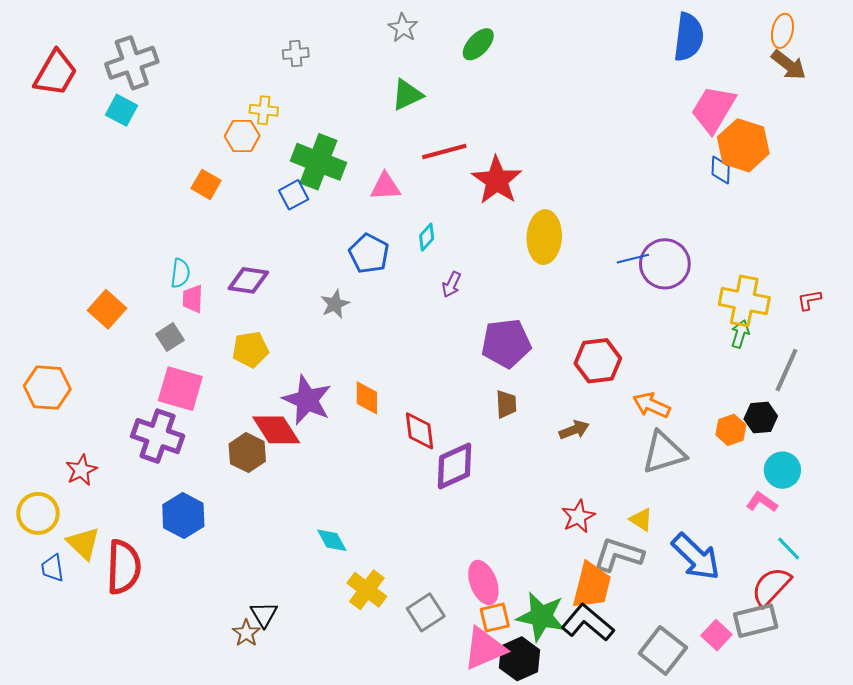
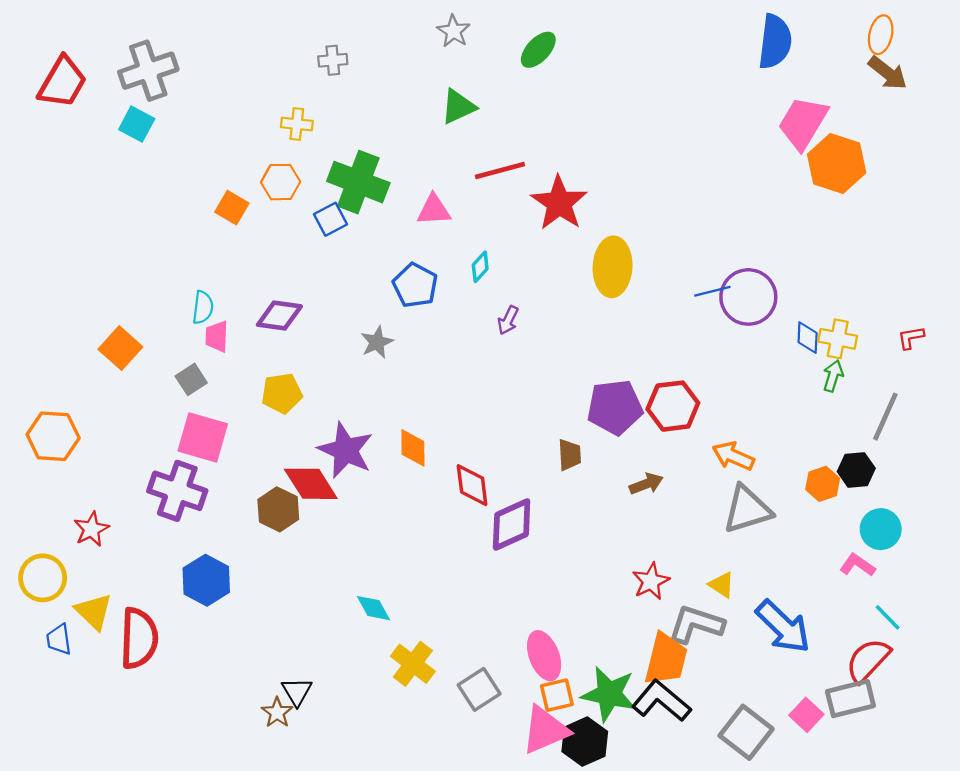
orange hexagon: (242, 136) -> (281, 182), moved
blue diamond: (721, 170) -> (808, 338), moved
yellow cross: (744, 301) -> (838, 339), size x0.7
purple pentagon: (506, 343) -> (615, 407), moved

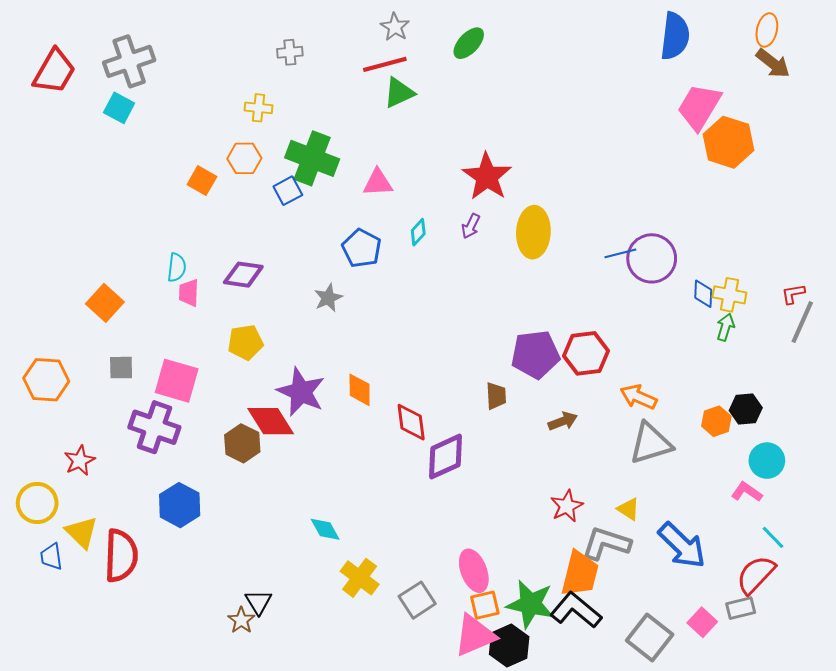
red line: (500, 170) -> (385, 64), moved
purple arrow: (508, 320) -> (471, 226), moved
gray square: (191, 379) -> (121, 368), moved, turned 32
gray line: (885, 417) -> (802, 322), moved
gray rectangle: (850, 699) -> (741, 608), size x0.7

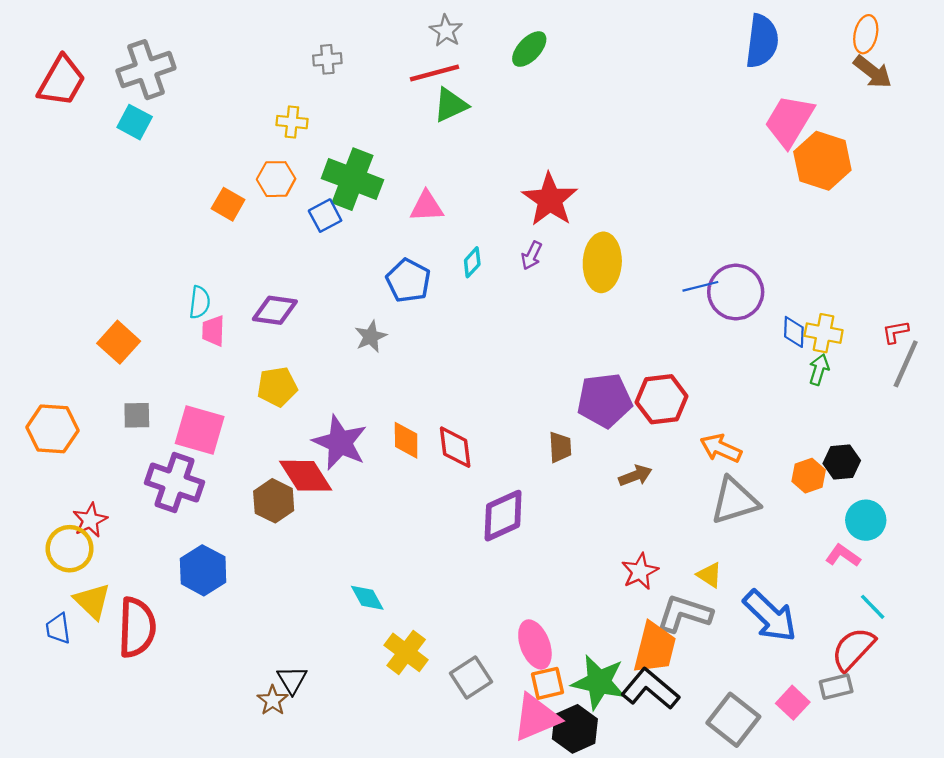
red diamond: (411, 422) -> (455, 447), moved
yellow circle: (37, 503) -> (70, 549), moved

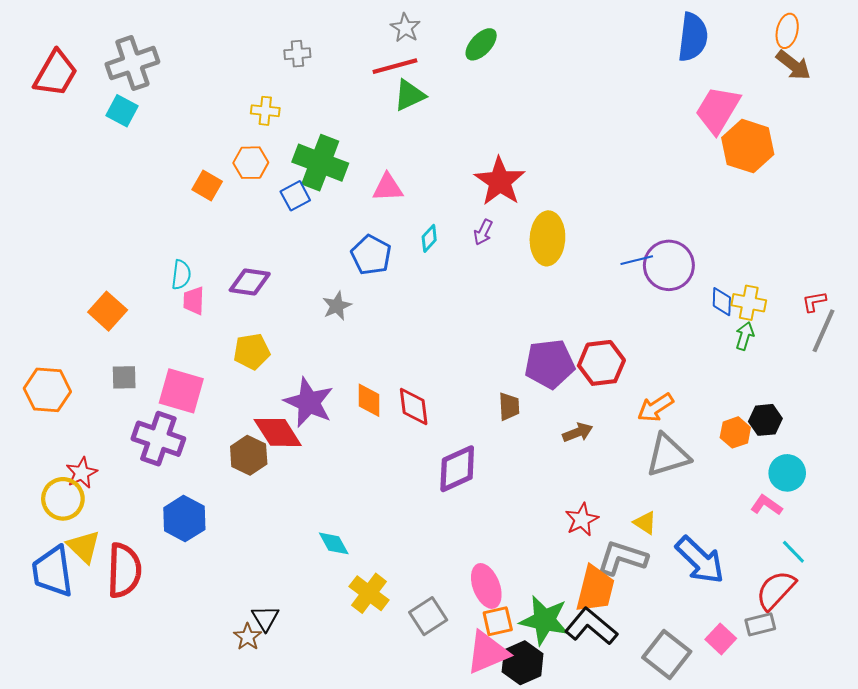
orange arrow: (721, 448) -> (655, 408), turned -57
blue trapezoid: (58, 629) -> (53, 571), size x1.8

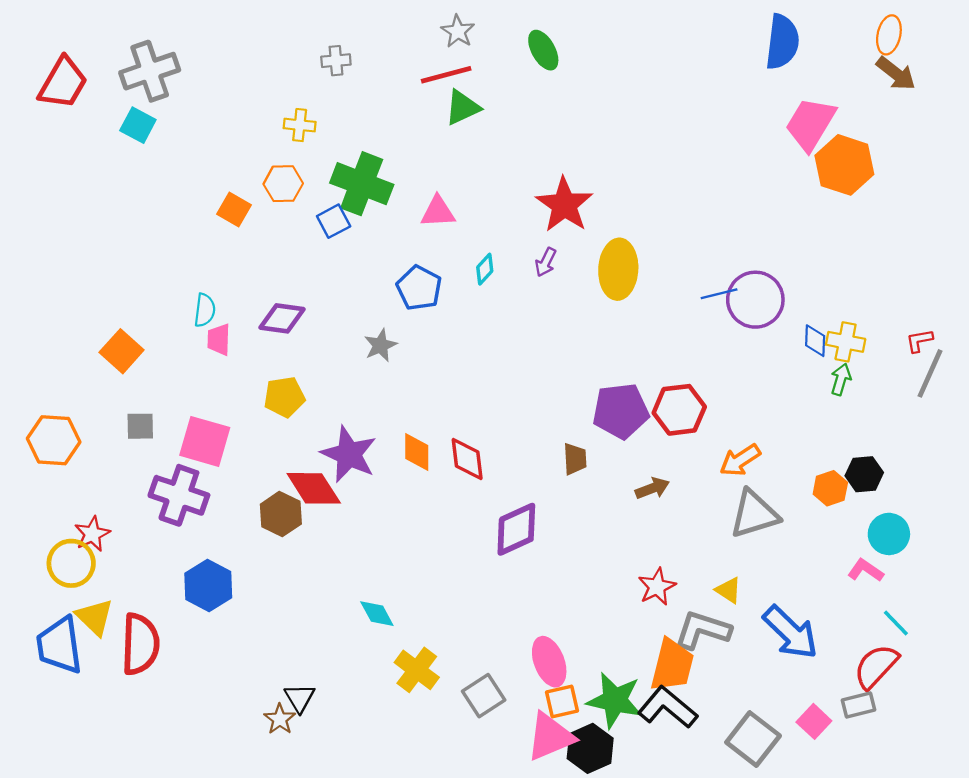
green ellipse: (481, 44) -> (543, 50), turned -72

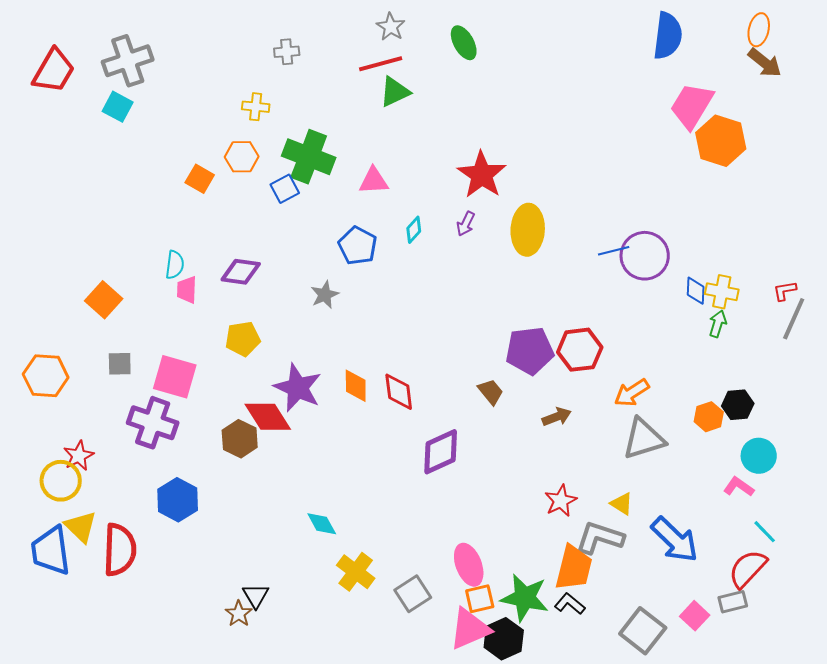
brown trapezoid: (575, 459) -> (491, 392), turned -36
black L-shape: (667, 707) -> (570, 604), size x0.6

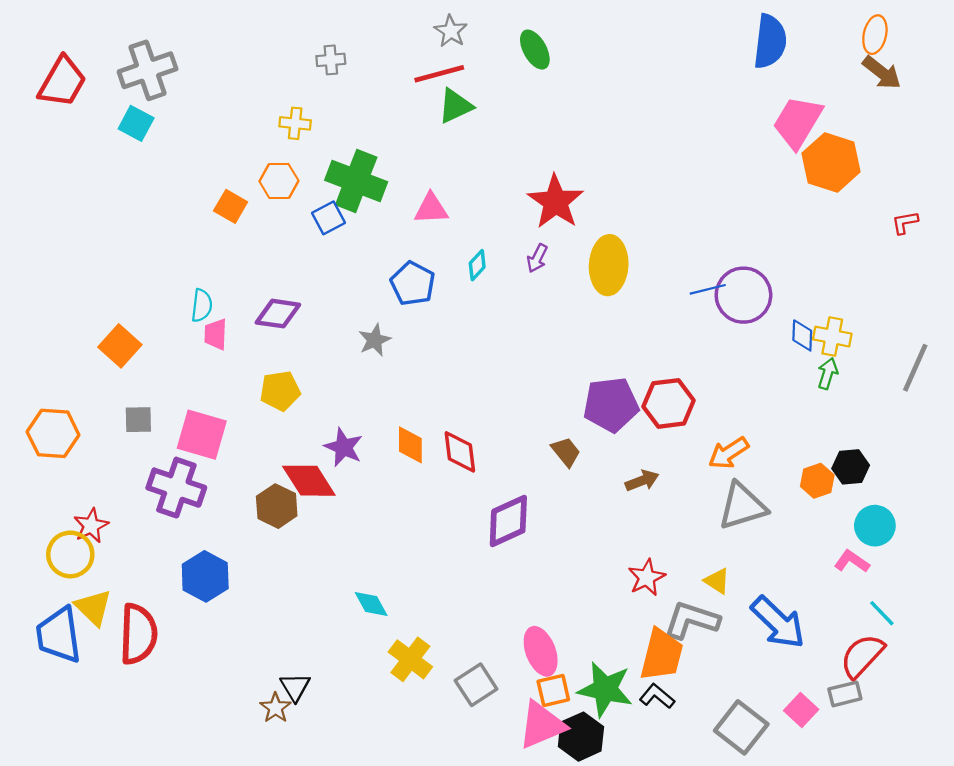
red L-shape: (785, 291) -> (905, 222), moved
purple star: (298, 388) -> (344, 447), size x0.7

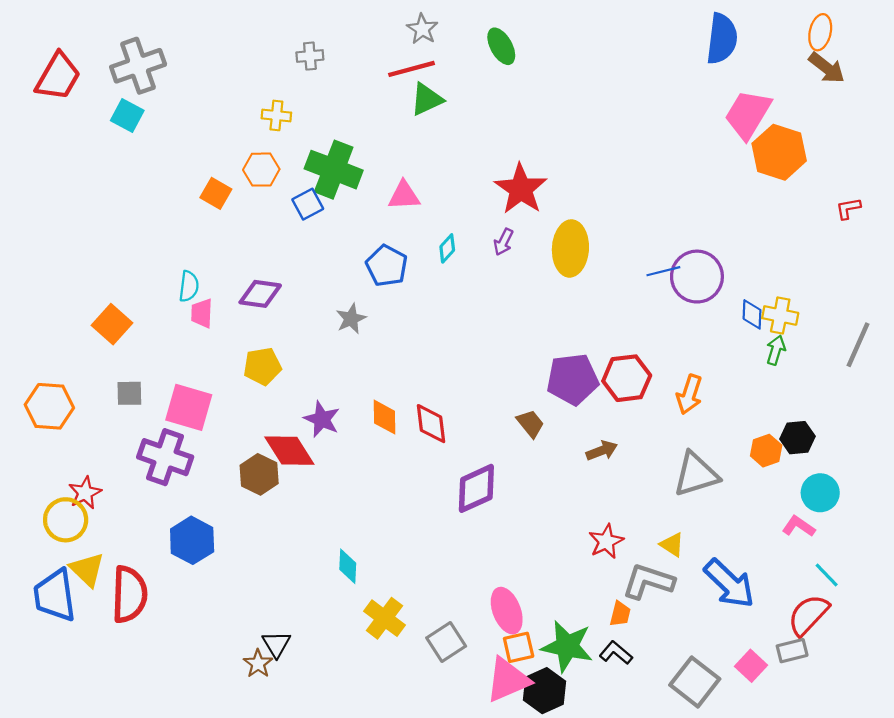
orange arrow: (729, 453) -> (689, 394), moved, turned -39
cyan diamond: (371, 604) -> (348, 566), turned 32
orange trapezoid: (662, 655) -> (620, 614), size x0.5

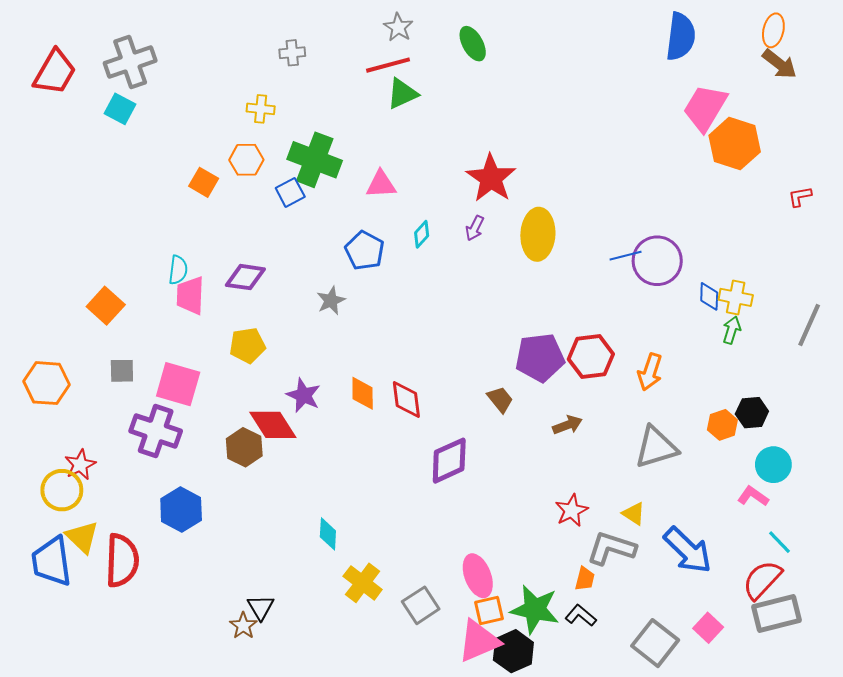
pink trapezoid: (202, 313) -> (190, 295), size x1.4
gray rectangle: (792, 651) -> (776, 613), moved, size x1.6

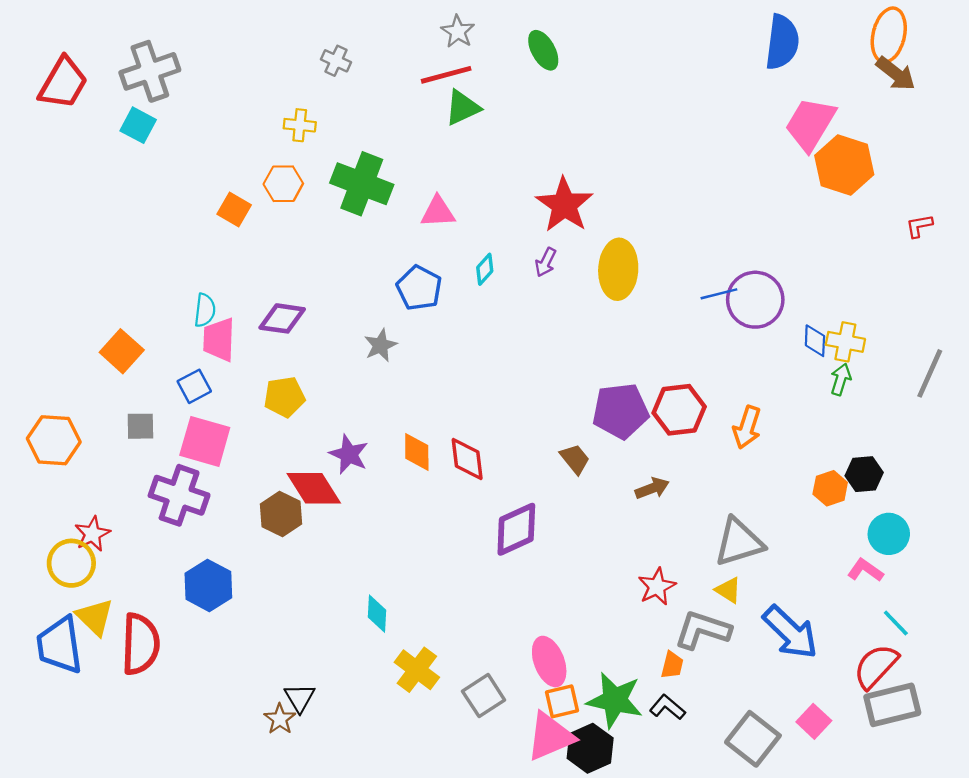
orange ellipse: (773, 30) -> (889, 35), size x1.4
gray cross: (292, 53) -> (336, 61), turned 30
blue square: (290, 192) -> (194, 386), moved
gray triangle: (656, 447) -> (739, 542), moved

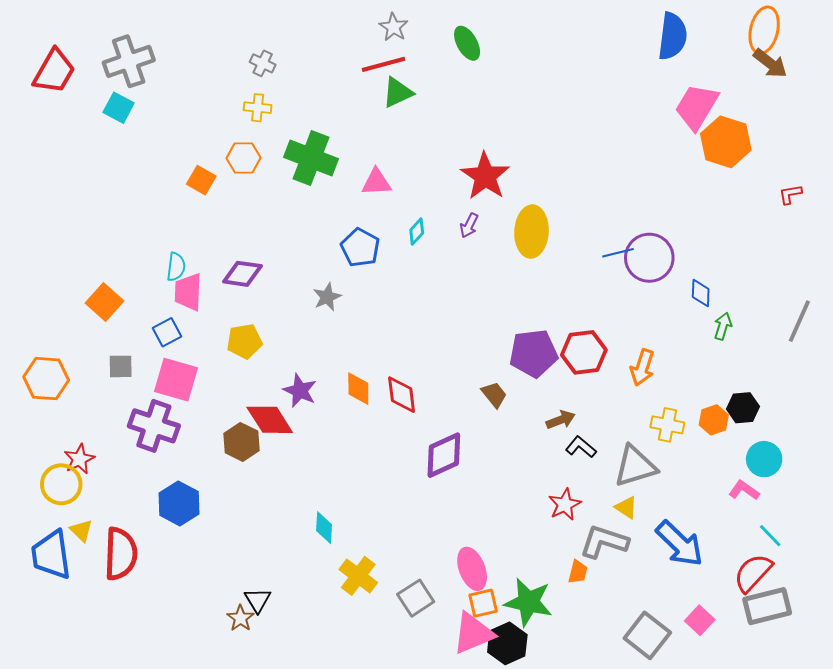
gray cross: (336, 61) -> (263, 63), moved
yellow cross: (845, 342) -> (667, 425), moved
yellow triangle: (95, 617) -> (81, 531), size x0.7
black L-shape: (667, 707) -> (581, 447), moved

